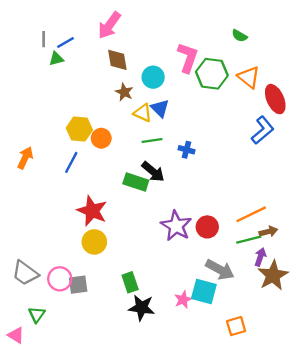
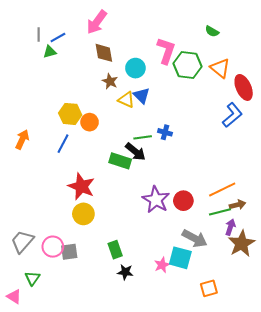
green line: (152, 141) -> (143, 137), moved
gray trapezoid: (25, 273) -> (22, 241), turned 95
black star: (142, 308) -> (125, 272), size x0.7

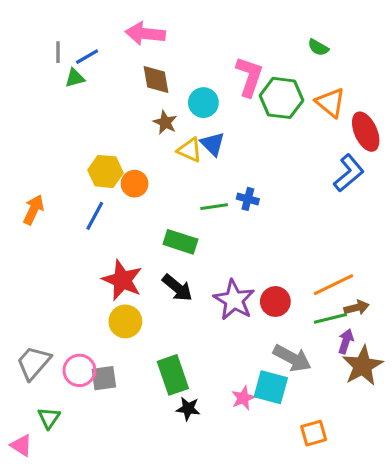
pink arrow: (97, 22) -> (145, 34), turned 60
black arrow: (135, 152) -> (177, 288), moved
green rectangle: (115, 250) -> (173, 375), size x1.4

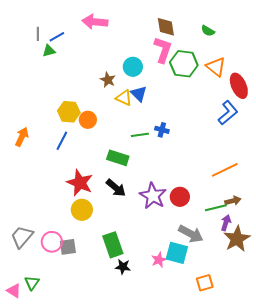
brown diamond: (156, 80) -> (166, 27), moved
orange line: (334, 285) -> (225, 170), moved
green triangle: (49, 418) -> (32, 283), moved

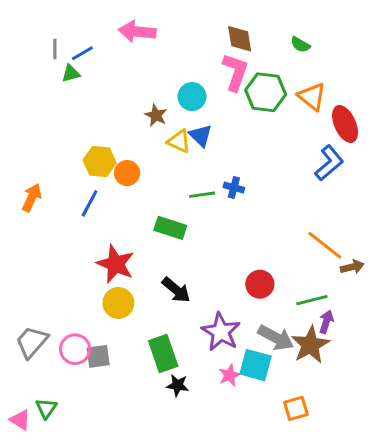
orange line: (225, 170) -> (325, 245), turned 64
black arrow: (116, 188) -> (176, 290), moved
purple star: (153, 196) -> (221, 332), moved
brown arrow: (233, 201) -> (352, 267), moved
brown star: (237, 239) -> (310, 345), moved

